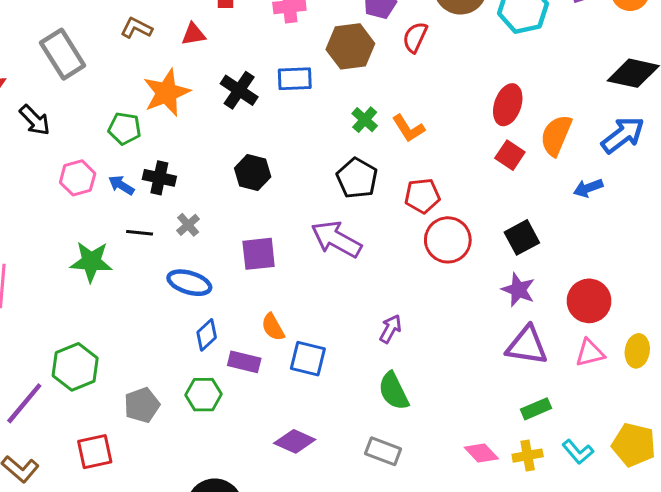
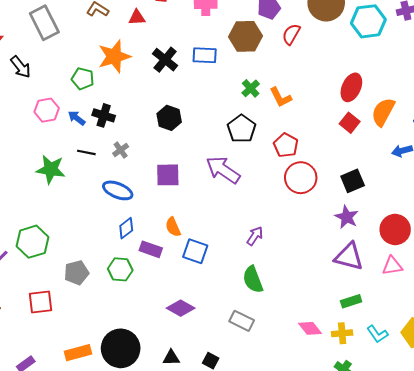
red pentagon: (422, 196) -> (286, 145), turned 30

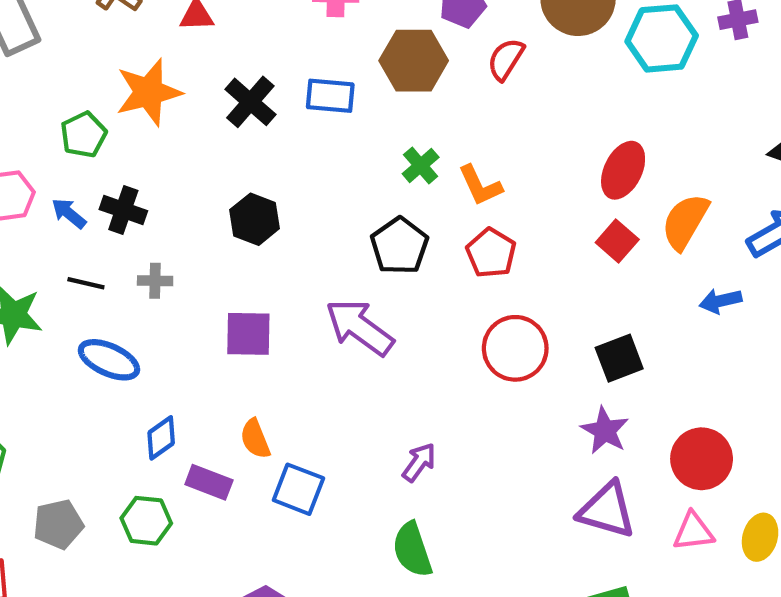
green pentagon: (83, 79) -> (84, 135), turned 30
red pentagon: (286, 145) -> (491, 253), moved
gray cross: (121, 150) -> (155, 281), turned 35
blue ellipse: (118, 190) -> (109, 360), moved

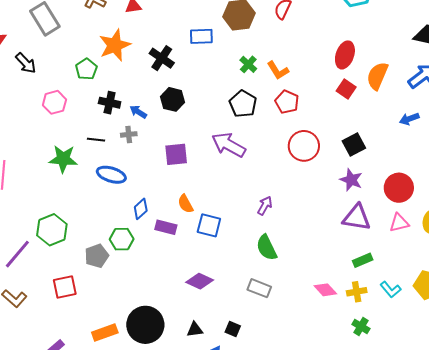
black cross: (250, 102) -> (162, 58), moved
blue arrow: (69, 213) -> (138, 112), moved
blue arrow: (721, 301) -> (409, 119), moved
green hexagon: (146, 521) -> (122, 239), moved

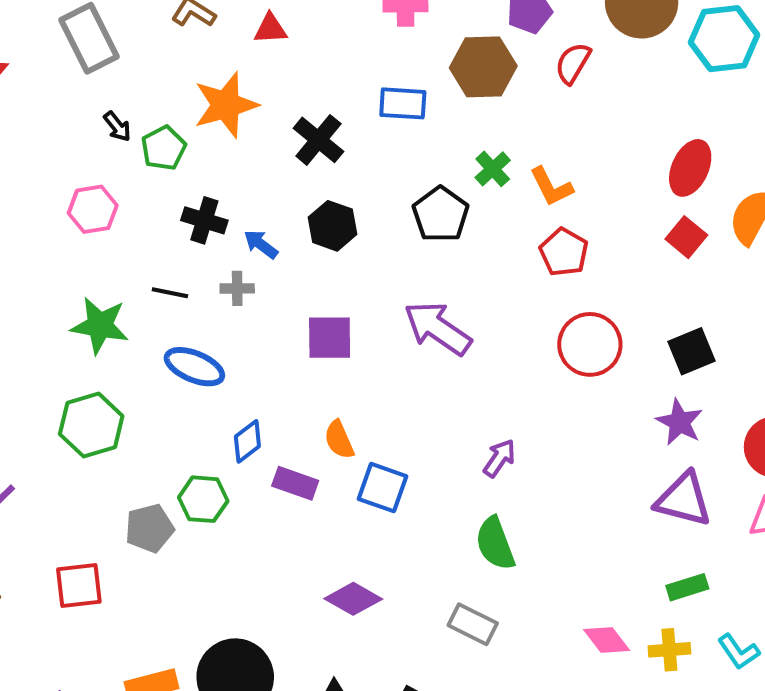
black arrow: (26, 63) -> (117, 127), moved, size x0.7
black pentagon: (243, 104) -> (441, 214), moved
green hexagon: (52, 230) -> (91, 425), moved

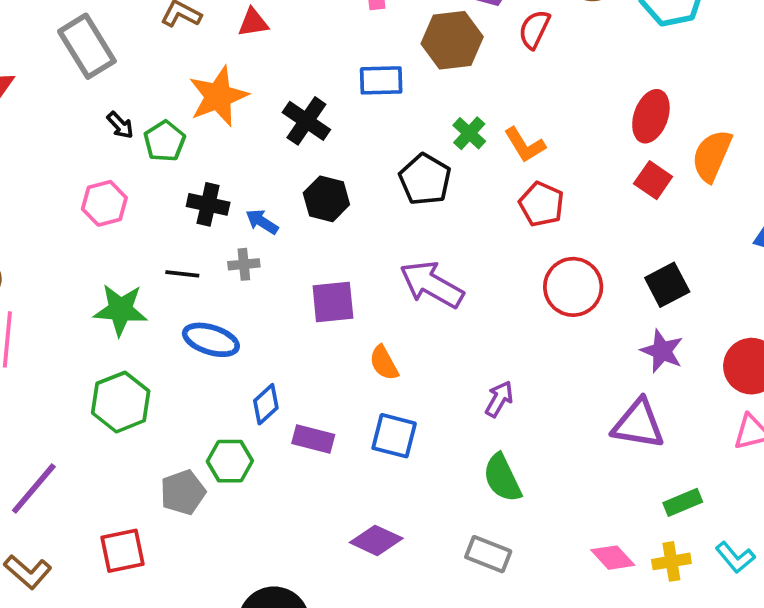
orange semicircle: (339, 440) -> (384, 363), moved
purple triangle: (684, 500) -> (638, 424), moved

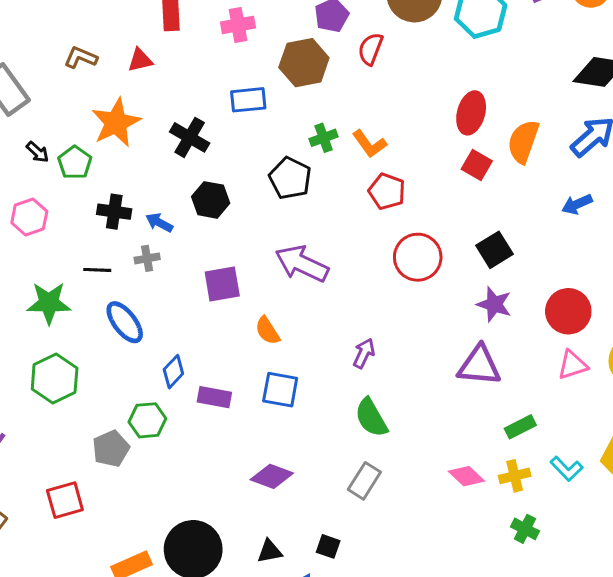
green cross: (469, 133) -> (324, 138), turned 32
blue ellipse: (211, 340) -> (125, 322), turned 39
gray rectangle: (488, 554) -> (364, 481), turned -75

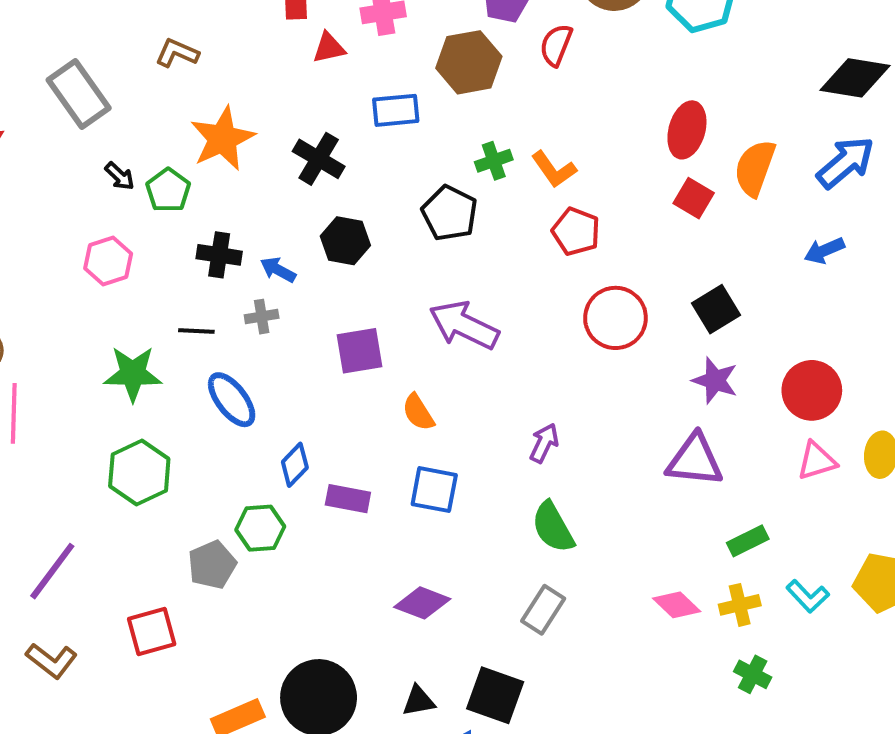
red triangle: (140, 60) -> (329, 48), moved
black square: (328, 546) -> (495, 695), size x1.8

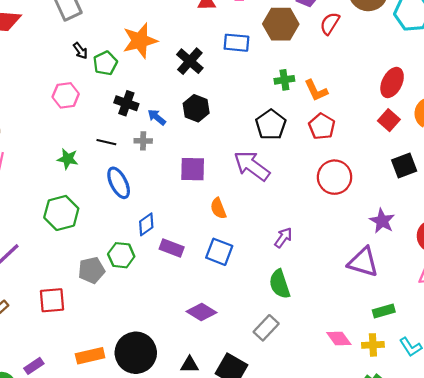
black pentagon: (450, 213) -> (271, 125), moved
black square: (716, 309) -> (404, 165), moved
green star: (133, 374) -> (68, 159), size x0.7

